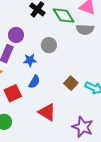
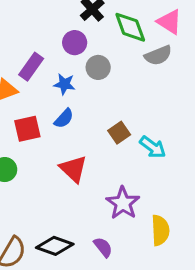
gray semicircle: (85, 29) -> (158, 55), turned -36
purple circle: (16, 35) -> (75, 43), moved

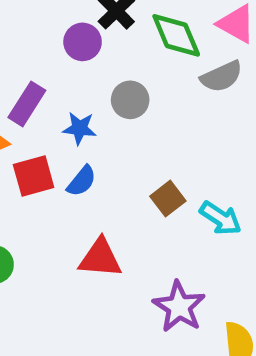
purple circle: (75, 43) -> (83, 42), moved
red square: (27, 129) -> (34, 176), moved
red triangle: (73, 169) -> (100, 258), turned -36

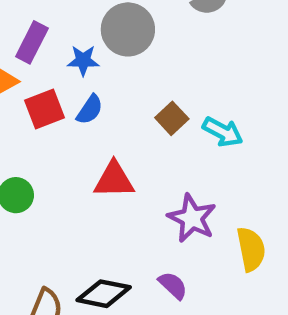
gray circle: (130, 100) -> (128, 29), size x1.5

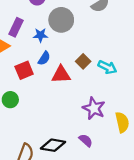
red square: (45, 109) -> (24, 70), moved
red triangle: (114, 180) -> (61, 75), moved

